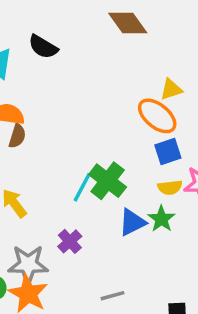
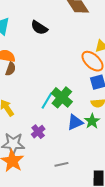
black semicircle: (43, 47) -> (39, 28), moved

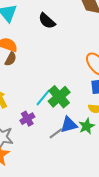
purple cross: (38, 132) -> (27, 119), moved
gray line: (61, 164) -> (56, 133), moved, turned -32

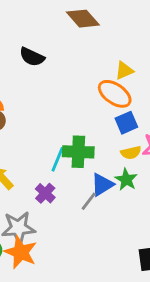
green cross: (59, 97) -> (78, 152), turned -30

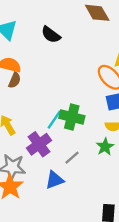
blue triangle: (102, 185) -> (55, 180), moved
purple cross: (45, 193) -> (39, 144), size x1.5

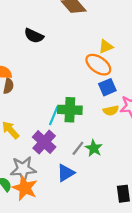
green star: (105, 147) -> (94, 148), moved

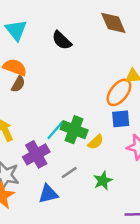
orange ellipse: (98, 65) -> (119, 92), turned 75
yellow semicircle: (111, 110) -> (96, 142), moved, turned -48
green star: (94, 148) -> (103, 181), moved

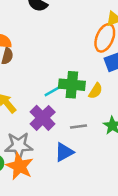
cyan line: (55, 130) -> (54, 90), turned 35
gray line: (69, 172) -> (79, 126), turned 42

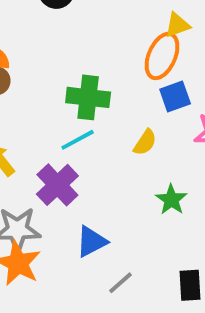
green cross: (72, 85) -> (88, 97), moved
gray line: (79, 126) -> (120, 283), moved, turned -35

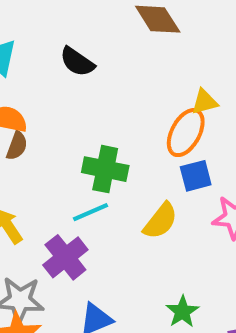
yellow semicircle: (145, 142) -> (160, 221), size x1.4
green star: (171, 200) -> (182, 312), moved

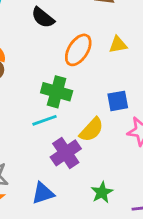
yellow triangle: (204, 102) -> (118, 45), moved
orange ellipse: (186, 133) -> (78, 50), moved
purple cross: (65, 257) -> (66, 153), moved

